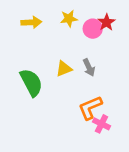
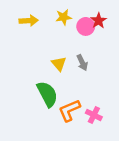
yellow triangle: (64, 69) -> (59, 64), turned -49
green semicircle: (31, 83) -> (47, 94), moved
orange L-shape: (90, 108) -> (69, 110), moved

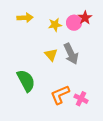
yellow star: (64, 17) -> (55, 25), moved
gray arrow: (82, 63) -> (71, 54), size x1.5
green semicircle: (47, 94) -> (26, 81), moved

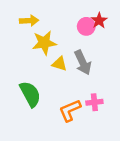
yellow star: (55, 25) -> (44, 43), moved, size x1.5
yellow triangle: (51, 55) -> (59, 64), turned -32
pink cross: (81, 99) -> (94, 102), moved, turned -32

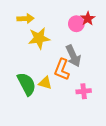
yellow triangle: (59, 64) -> (45, 83), moved
orange L-shape: (70, 110) -> (62, 69), moved, turned -45

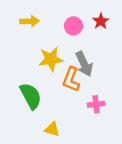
pink circle: (76, 24) -> (73, 26), moved
yellow star: (39, 38) -> (51, 59), moved
yellow triangle: (45, 83) -> (52, 129), moved

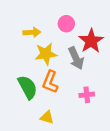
yellow arrow: (30, 21) -> (32, 32), moved
red star: (101, 21) -> (91, 41), moved, size x1.6
orange L-shape: (71, 79) -> (50, 82), moved

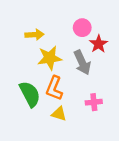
pink circle: (66, 24) -> (82, 28), moved
red star: (91, 41) -> (98, 44), size x0.7
yellow triangle: (47, 117) -> (59, 114), moved

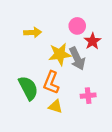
yellow star: (50, 58) -> (60, 54), moved

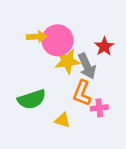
pink circle: (77, 26) -> (57, 40), moved, size x1.6
orange L-shape: (51, 83) -> (82, 93), moved
green semicircle: (28, 88) -> (32, 99), turned 100

